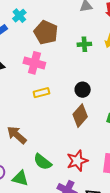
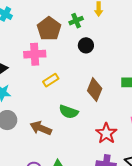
brown pentagon: (46, 32) -> (49, 29), moved, turned 30
black circle: (83, 90) -> (86, 45), moved
green semicircle: (43, 162) -> (69, 112), moved

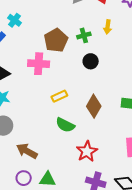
yellow rectangle: (51, 80) -> (59, 96), moved
brown arrow: (41, 128) -> (27, 151), moved
red star: (106, 133) -> (87, 151), moved

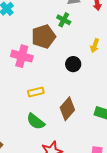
yellow arrow: (108, 27) -> (95, 46), moved
green cross: (84, 35) -> (64, 20), moved, turned 32

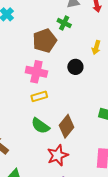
pink cross: (22, 56) -> (36, 72), moved
brown diamond: (67, 109) -> (67, 126), moved

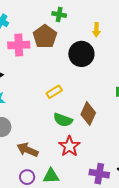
black circle: (75, 67) -> (81, 54), size x1.6
pink cross: (36, 72) -> (19, 45), moved
red star: (58, 155) -> (69, 146), moved

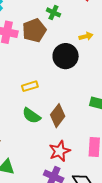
yellow arrow: (96, 30) -> (86, 36), turned -120
red star: (69, 146) -> (60, 151), moved

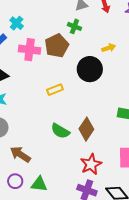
yellow rectangle: (30, 86) -> (55, 90), moved

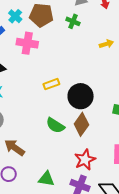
brown pentagon: (57, 46) -> (41, 15), moved, turned 30
black circle: (90, 69) -> (81, 96), moved
green triangle: (39, 184) -> (46, 179), moved

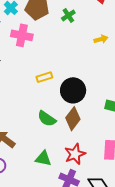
green cross: (73, 21) -> (68, 15), turned 32
green triangle: (46, 179) -> (43, 159), moved

